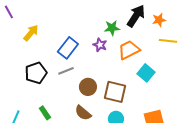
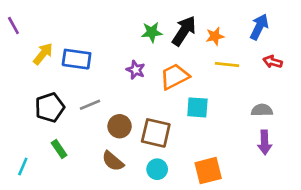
green star: (112, 28) -> (152, 32), moved
blue rectangle: (68, 48) -> (77, 59), moved, turned 60
cyan square: (146, 73) -> (197, 107), turned -36
green rectangle: (45, 113) -> (59, 149), moved

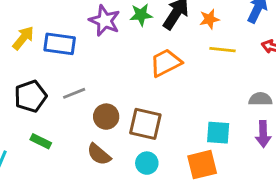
purple star: (136, 70) -> (105, 21), moved, size x1.5
cyan square: (197, 107) -> (218, 133), moved
green rectangle: (59, 149) -> (41, 141), turned -30

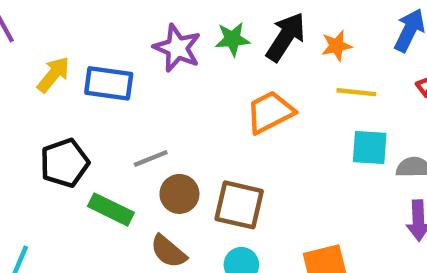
gray line: (74, 93) -> (151, 159), moved
cyan square: (218, 133) -> (370, 147), moved
green rectangle: (41, 141) -> (111, 209), moved, size x1.4

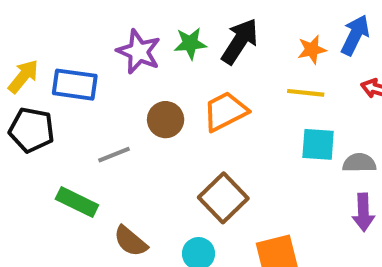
orange star: (336, 46) -> (312, 50), moved
black pentagon: (64, 163) -> (32, 130), moved, turned 30
brown circle: (179, 194) -> (166, 120), moved
brown square: (239, 205) -> (223, 198), moved, turned 33

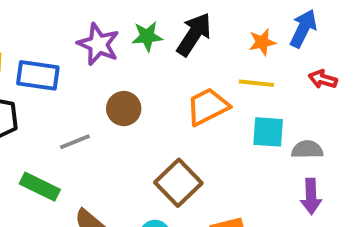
orange trapezoid: (225, 111) -> (208, 107), moved

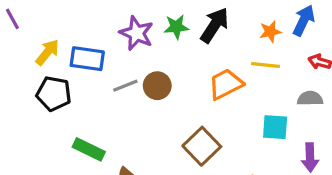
cyan square: (268, 132) -> (275, 127), moved
gray line: (75, 142) -> (125, 86), moved
gray semicircle: (307, 150) -> (310, 98), moved

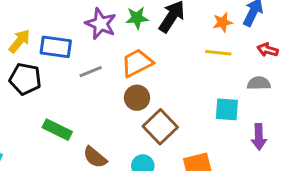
orange trapezoid: (226, 84) -> (137, 63), moved
brown circle: (157, 86) -> (137, 98), moved

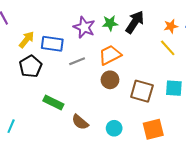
yellow line: (218, 53) -> (168, 48), turned 42
black pentagon: (25, 79) -> (31, 66), turned 30
brown square: (160, 127) -> (142, 91), moved, turned -30

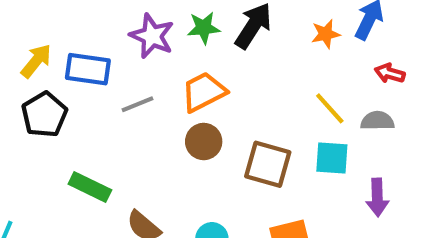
yellow line: (168, 48) -> (330, 108), moved

